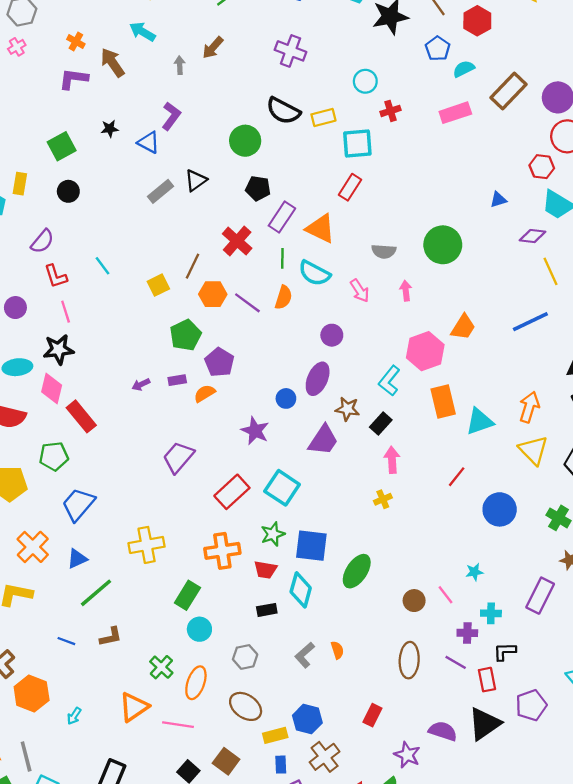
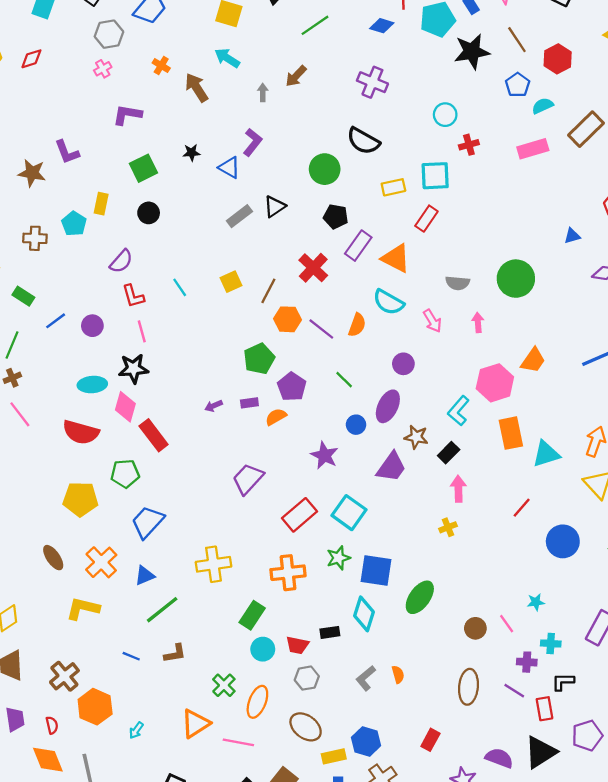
purple L-shape: (73, 79) -> (127, 115), moved
yellow rectangle: (323, 117) -> (393, 187), moved
green line: (282, 258) -> (344, 380), moved, turned -48
yellow square: (158, 285) -> (231, 282), moved
red trapezoid: (265, 570) -> (297, 645), moved

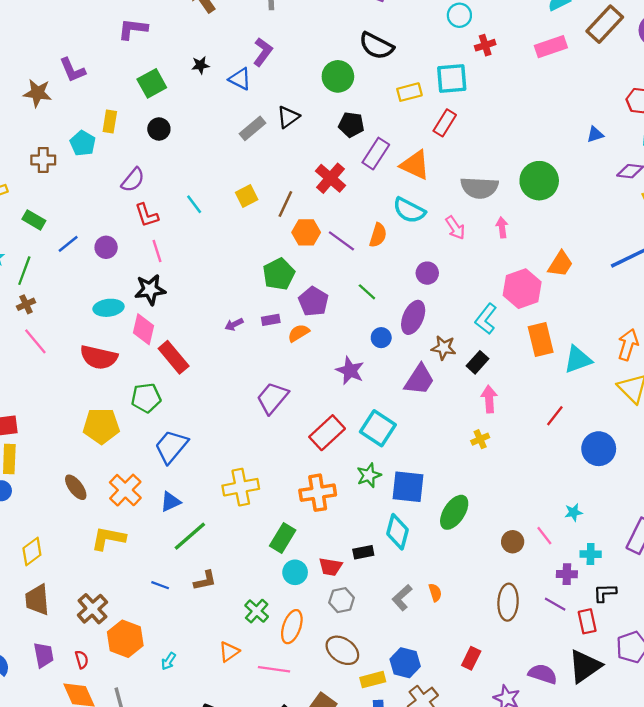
gray semicircle: (458, 283) -> (479, 188), size x1.5
orange triangle: (195, 724) -> (229, 652), size x0.7

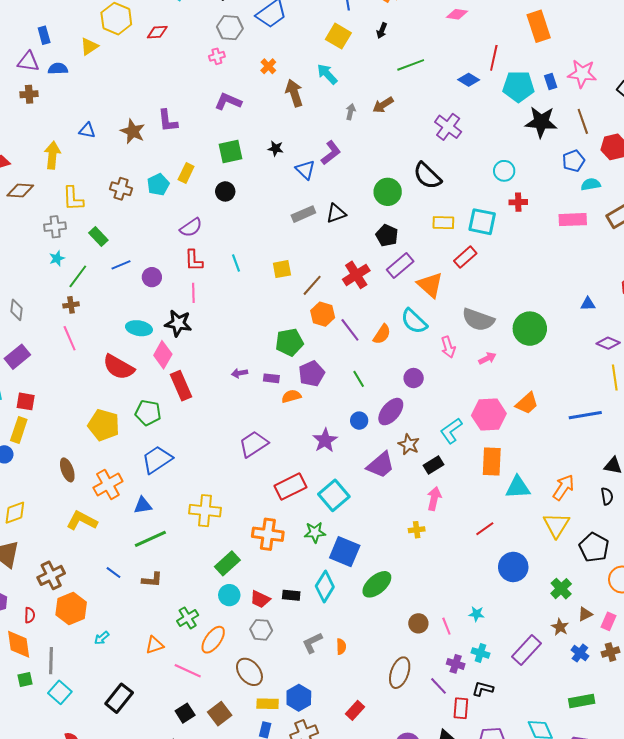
pink arrow: (502, 227) -> (487, 358), turned 54

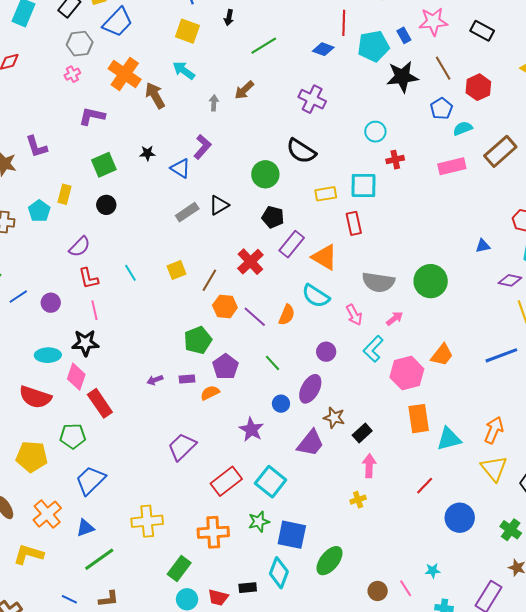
orange cross: (268, 66) -> (125, 74), size x2.0
red rectangle: (465, 257) -> (354, 223), turned -50
cyan L-shape: (451, 431) -> (373, 349), moved

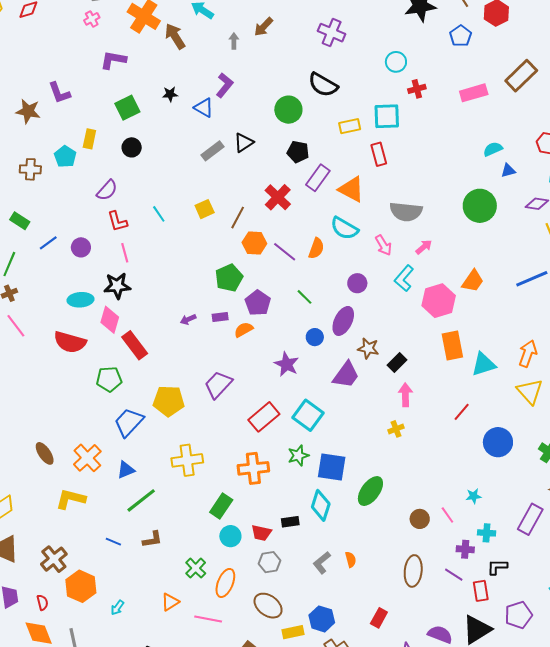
cyan semicircle: (463, 128) -> (493, 149), moved
green circle: (431, 281) -> (480, 206), moved
yellow pentagon: (32, 457) -> (169, 401), moved

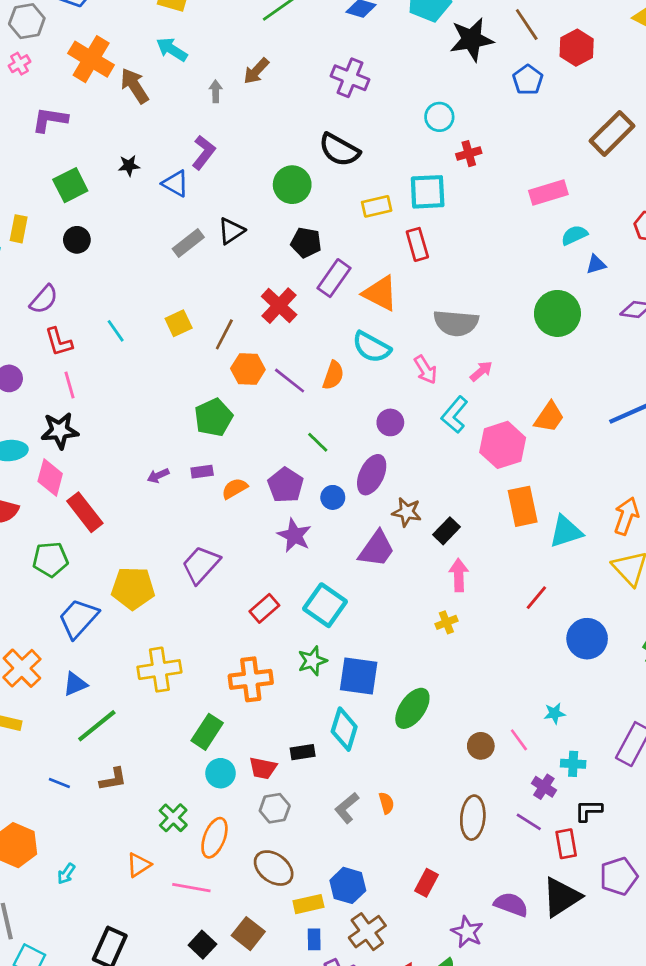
pink rectangle: (474, 93) -> (548, 192), moved
purple pentagon: (258, 303) -> (286, 485), moved
red rectangle: (264, 417) -> (264, 608), size x0.7
purple cross: (465, 549) -> (544, 787), turned 30

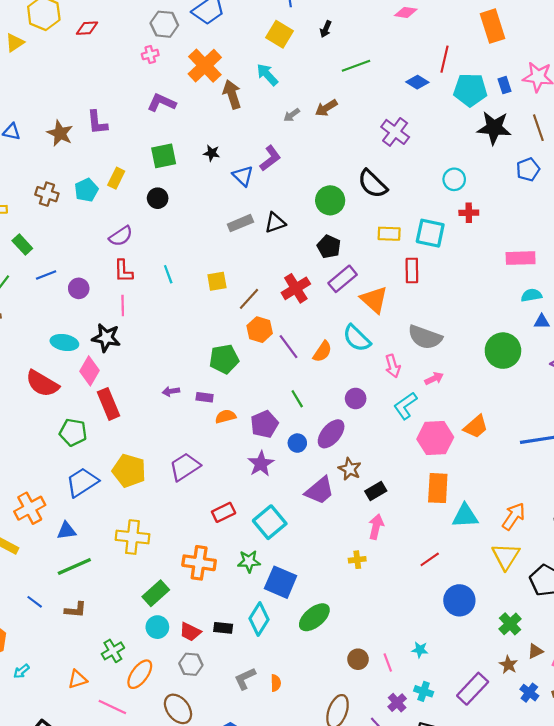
gray arrow: (216, 91) -> (292, 115), turned -140

